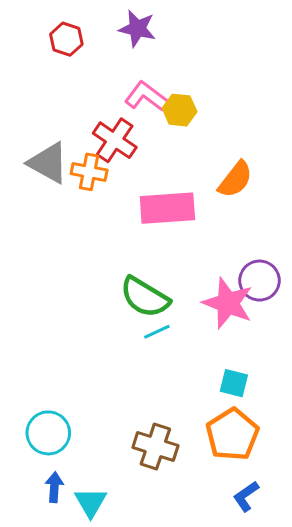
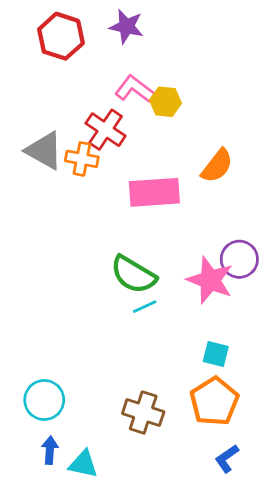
red hexagon: (66, 39) -> (61, 36), size x1.5
cyan triangle: (91, 502) -> (83, 464), turned -48

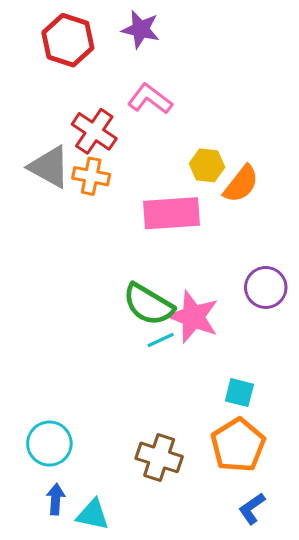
yellow hexagon: (165, 102) -> (207, 165), moved
red cross: (106, 130) -> (94, 131), moved
pink star: (210, 280) -> (193, 317), moved

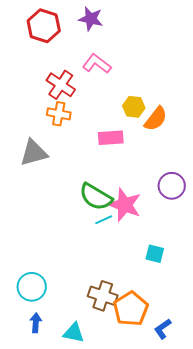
gray triangle: (49, 167) -> (34, 153), moved, turned -44
pink rectangle: (171, 213) -> (111, 138), size x0.7
orange pentagon: (238, 445) -> (131, 309), moved
cyan triangle: (93, 515) -> (74, 333), moved

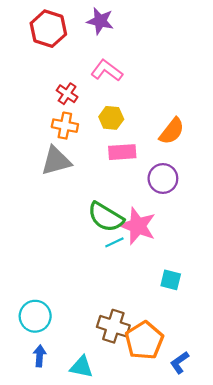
red cross: (61, 85) -> (67, 94), size x0.7
yellow hexagon: (134, 107) -> (111, 118), moved
gray triangle: (34, 153) -> (56, 161), moved
purple circle: (172, 186) -> (163, 178), moved

